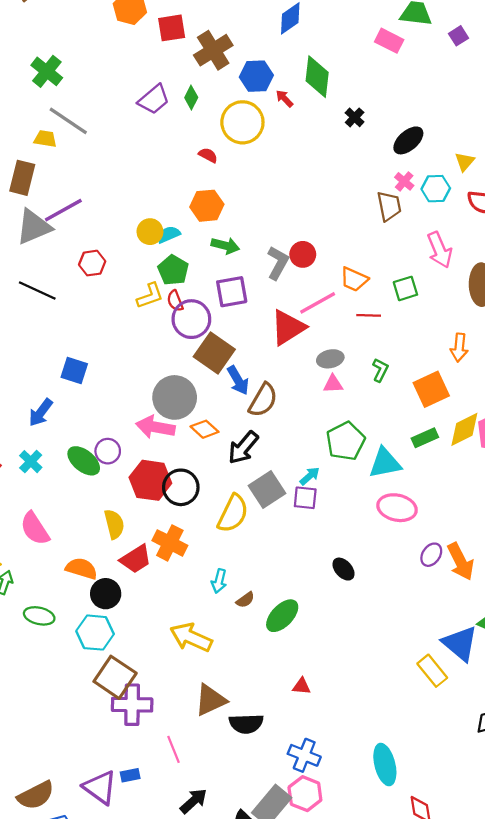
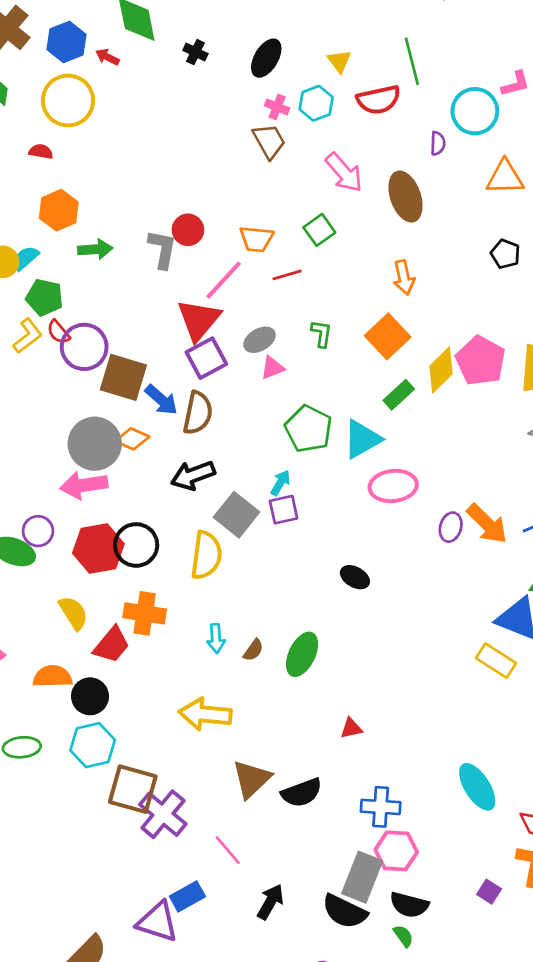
purple square: (232, 292) -> (206, 358), moved
orange diamond: (205, 429) -> (132, 439), moved
black arrow: (243, 448) -> (193, 475), turned 48
purple cross: (132, 705) -> (163, 814), turned -33
blue rectangle: (130, 775) -> (187, 896), size x1.4

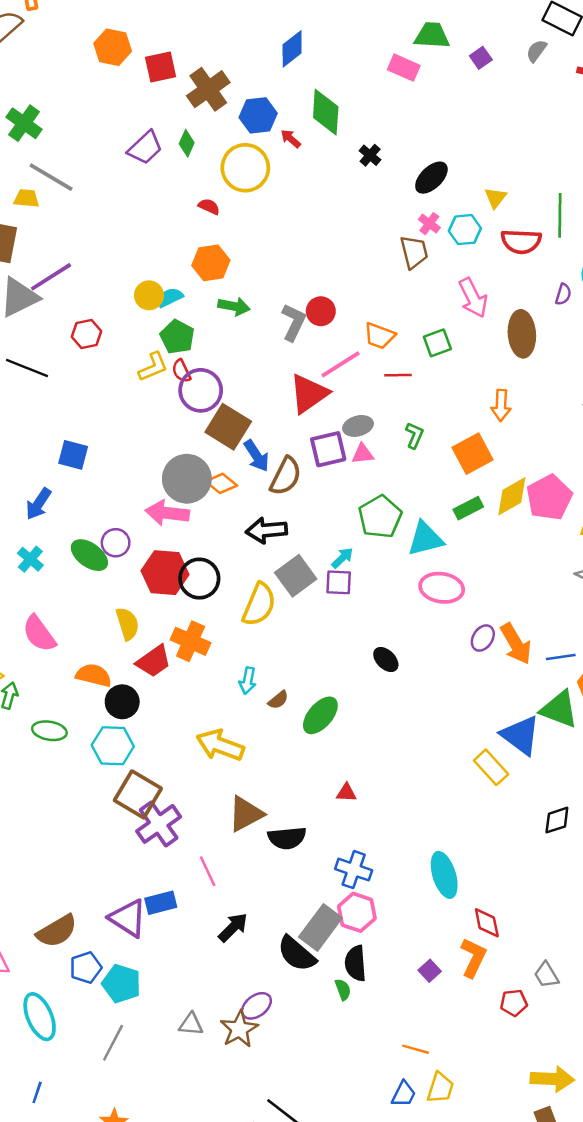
purple square: (206, 358) -> (328, 449), moved
black semicircle: (409, 905) -> (356, 963), turned 56

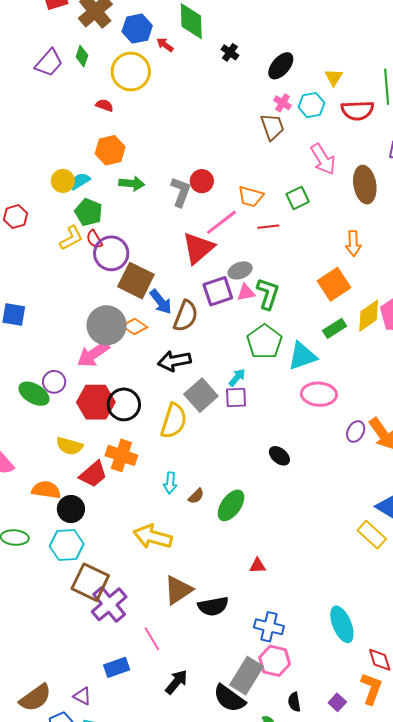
green L-shape: (414, 435) -> (268, 294), moved, size x1.5
pink arrow: (167, 513) -> (93, 354), turned -36
yellow semicircle: (127, 624) -> (70, 446), turned 128
purple triangle: (128, 918) -> (82, 696), moved, size x0.6
black semicircle: (356, 963) -> (294, 702), moved, size x0.7

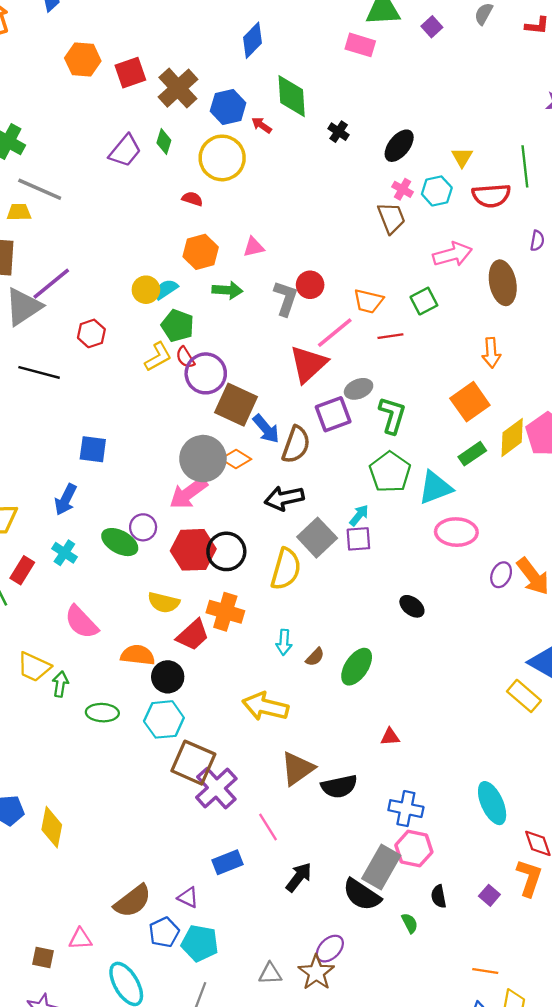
pink arrow: (323, 159) -> (452, 254), turned -72
pink triangle: (246, 293) -> (254, 247), moved

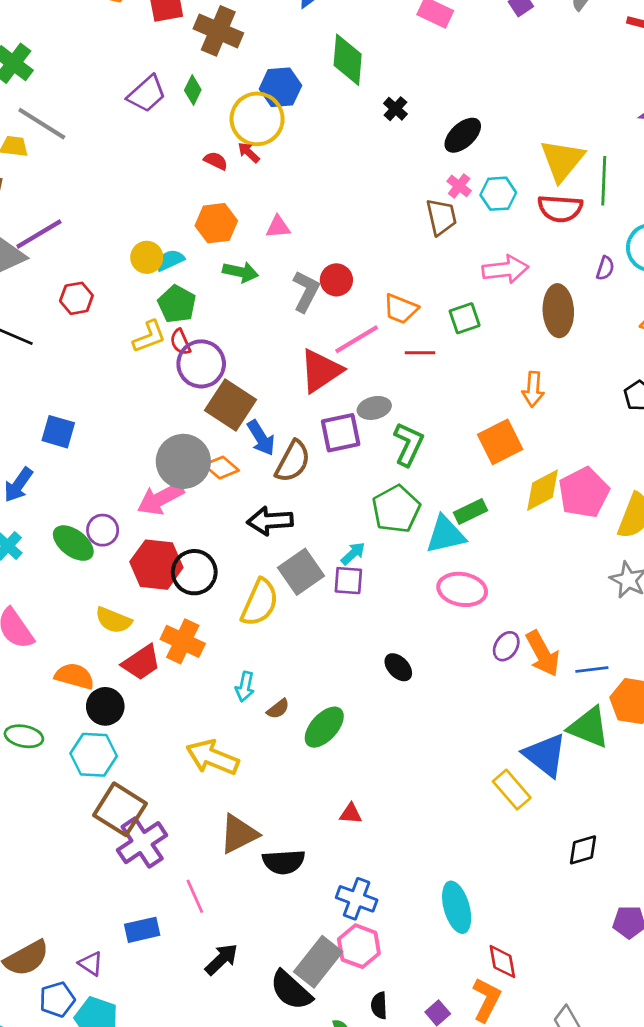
brown cross: (178, 88) -> (218, 31), turned -33
blue hexagon: (228, 107) -> (280, 87), moved
red arrow: (262, 125) -> (249, 152), moved
yellow triangle: (462, 157) -> (562, 160), moved, size x1.8
green rectangle: (472, 454) -> (471, 512), moved

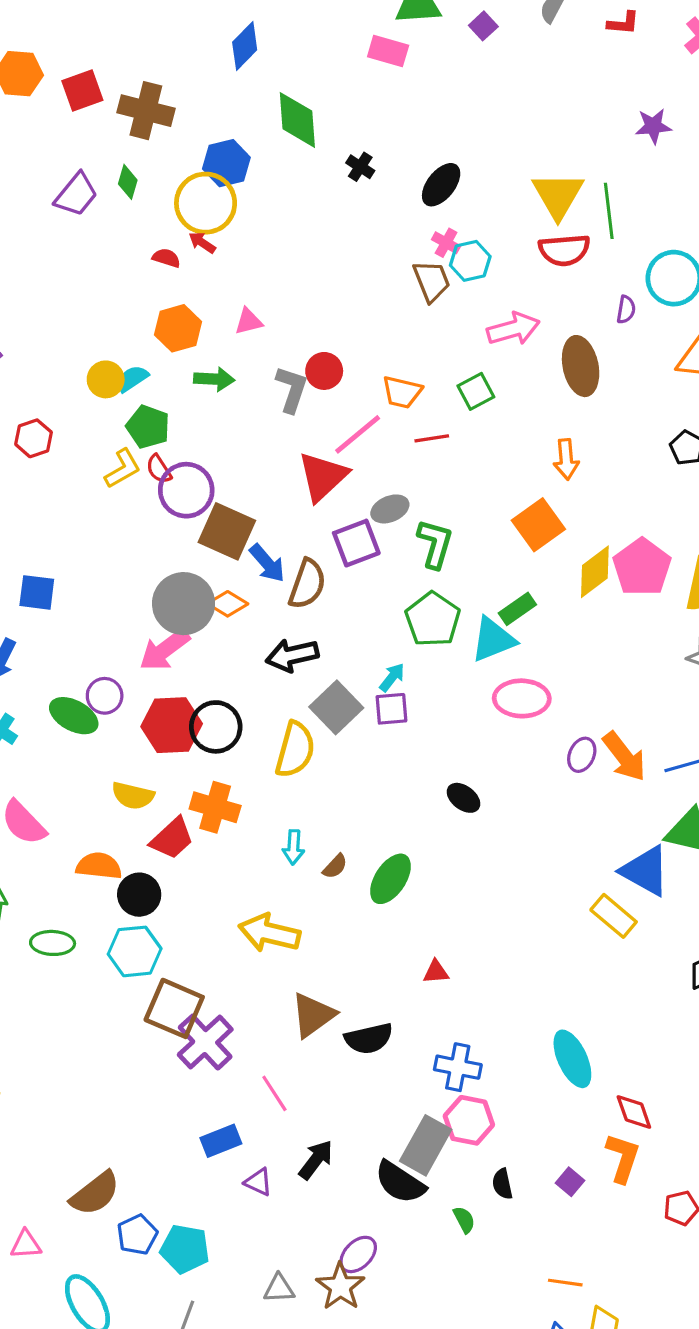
cyan hexagon: (498, 194) -> (470, 261), moved
purple triangle: (91, 964) -> (258, 1182), moved

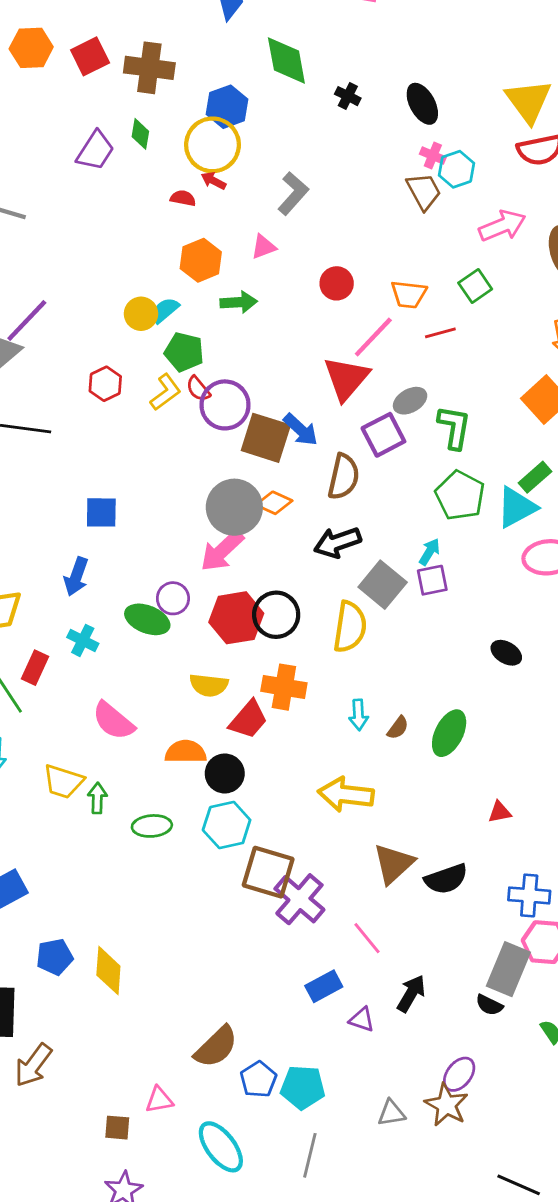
black ellipse: (441, 185) -> (422, 104), turned -60
gray L-shape: (292, 389) -> (293, 193), moved, turned 30
red hexagon: (34, 438) -> (105, 384), moved
blue arrow: (267, 563) -> (301, 430), moved
black semicircle: (400, 1182) -> (489, 1005), size x0.6

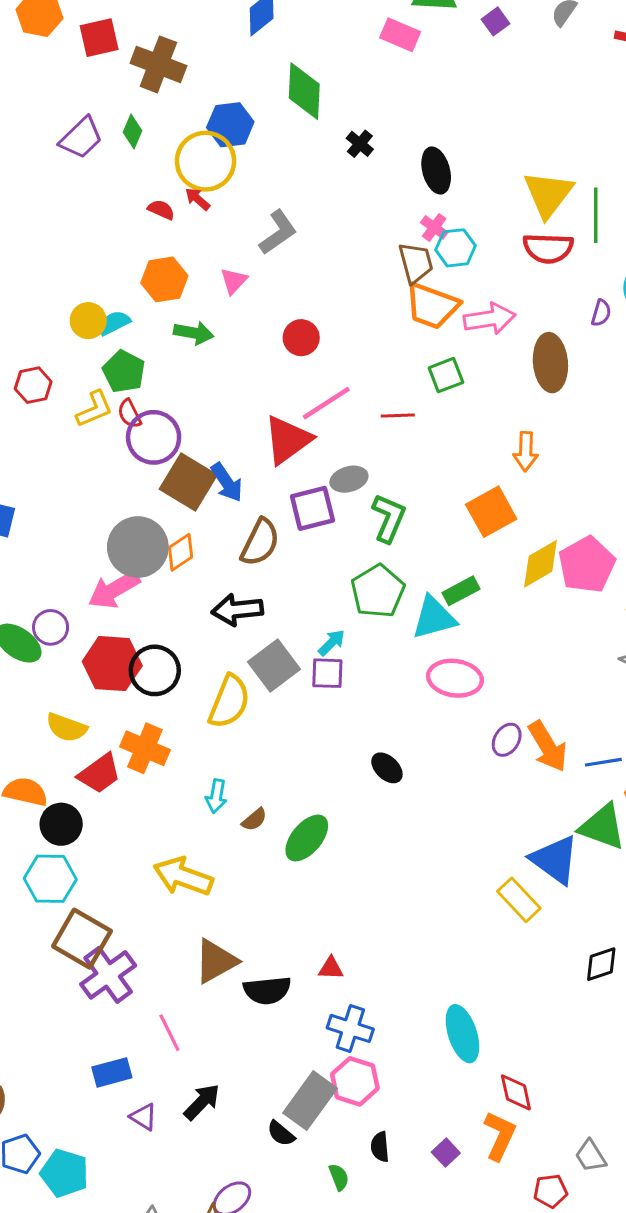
pink triangle: (264, 247) -> (234, 281), turned -40
orange trapezoid: (409, 294) -> (432, 306), moved, size x1.4
orange diamond: (274, 503) -> (181, 552), turned -72
red triangle: (500, 812) -> (331, 968), moved

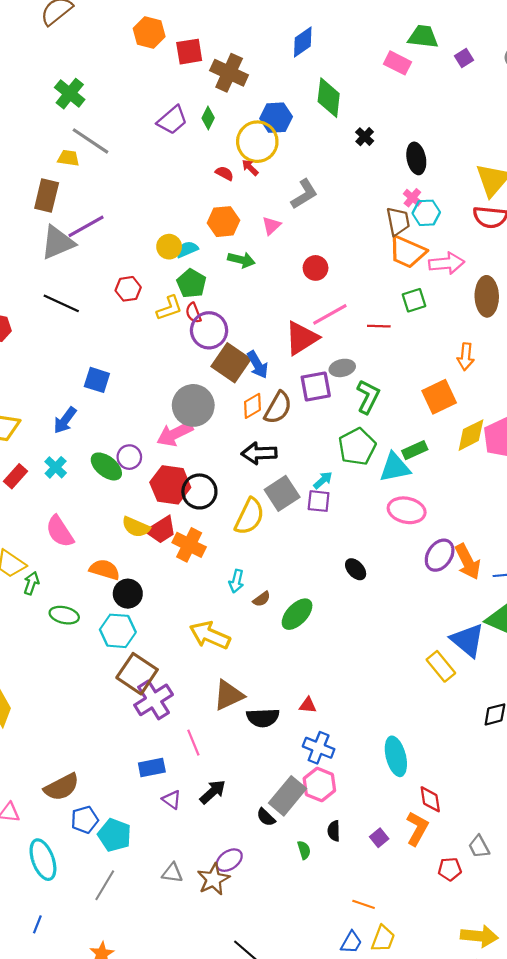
orange diamond: (181, 552) -> (252, 406), moved
purple ellipse: (507, 740) -> (440, 555), size x1.4
red trapezoid: (99, 774) -> (161, 530), moved

